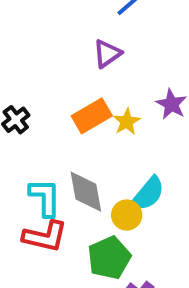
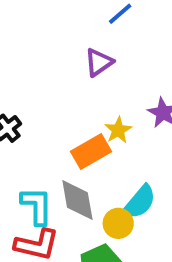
orange rectangle: (92, 116) -> (91, 152), moved

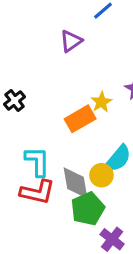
purple triangle: (99, 62) -> (71, 41), moved
gray diamond: (77, 200) -> (76, 183), moved

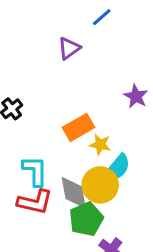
yellow star: (101, 102) -> (100, 145), moved, turned -30
yellow circle: (101, 175) -> (100, 185), size x1.5

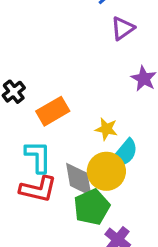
purple triangle: (69, 48) -> (123, 28), moved
orange rectangle: (78, 127) -> (53, 111), moved

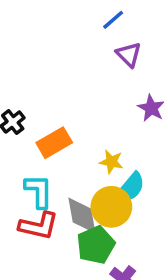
purple triangle: (123, 28) -> (129, 54), turned -40

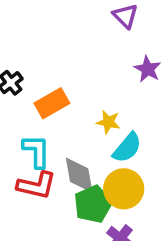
yellow circle: (111, 207) -> (124, 189), moved

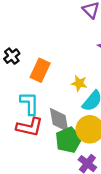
orange rectangle: (52, 103) -> (40, 70), turned -35

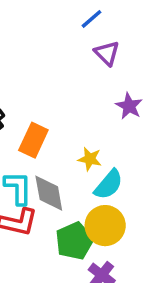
gray diamond: (59, 120) -> (49, 193), moved

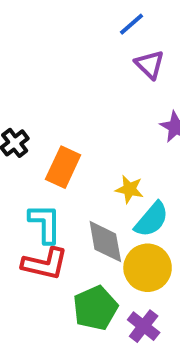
gray diamond: (49, 193) -> (105, 242), moved
green pentagon: (74, 241) -> (95, 308), moved

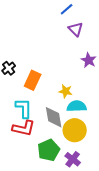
cyan semicircle: (152, 219) -> (77, 106), turned -132

